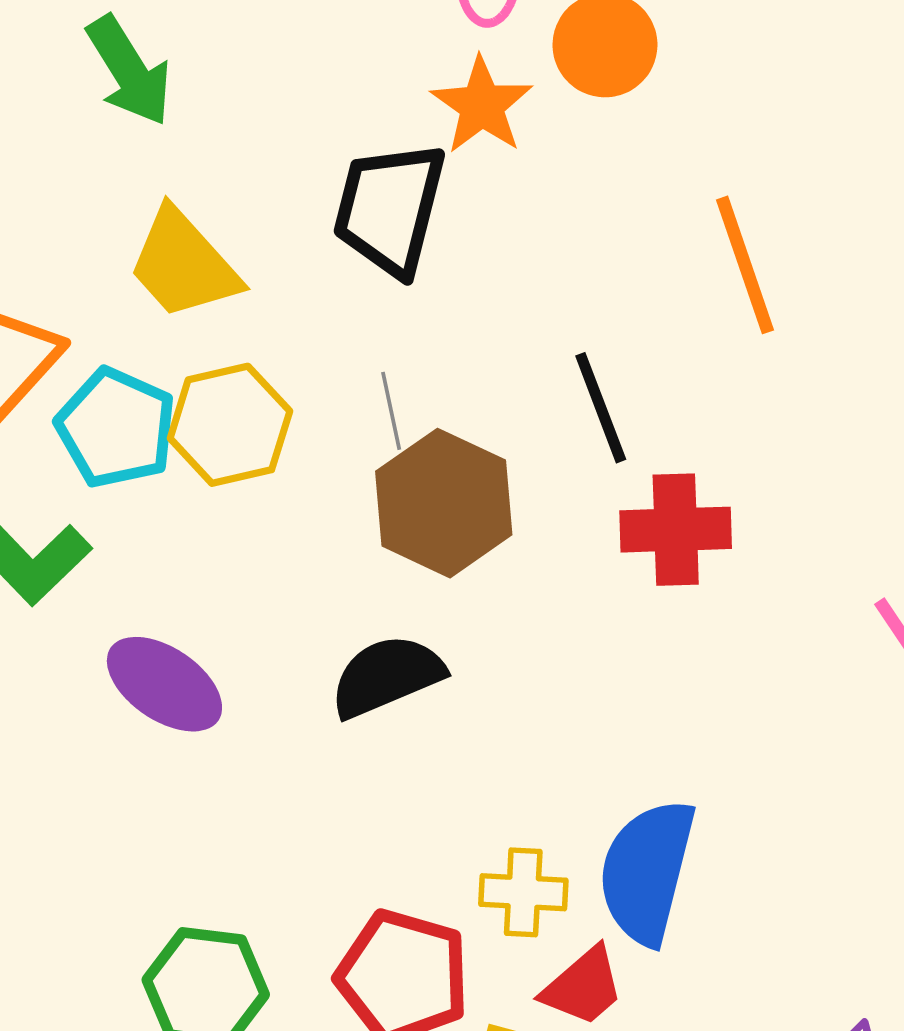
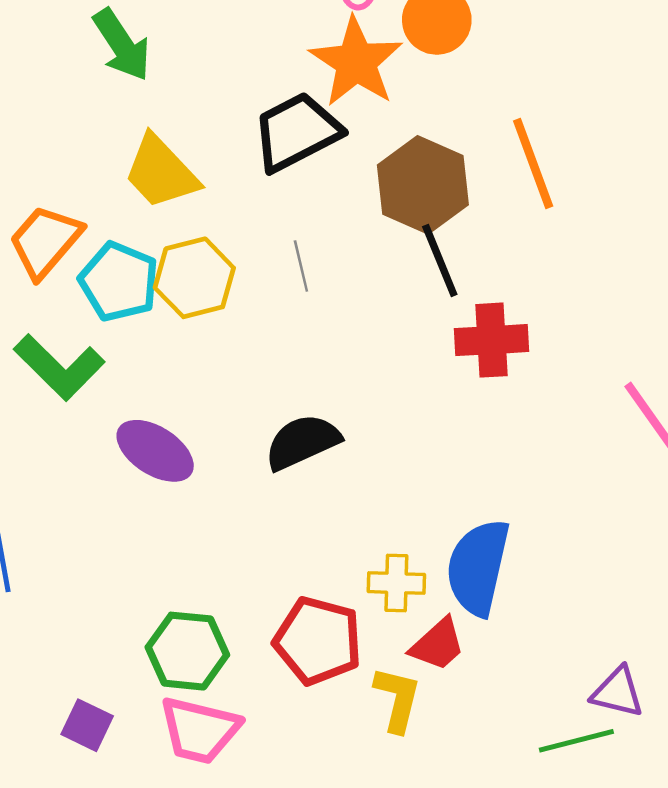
orange star: (482, 105) -> (356, 62), size x1.4
black trapezoid: (390, 209) -> (297, 132), turned 50
brown hexagon: (444, 503) -> (423, 185), moved

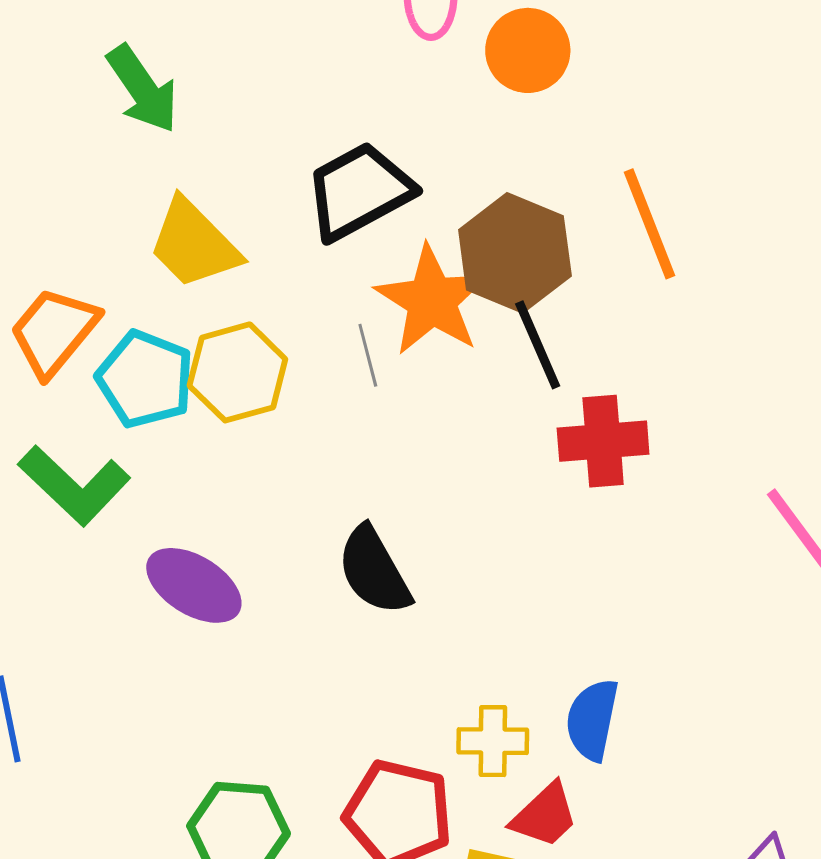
orange star: (356, 62) -> (432, 300), moved
black semicircle: (302, 442) -> (374, 571), turned -94
blue semicircle: (478, 567) -> (592, 720), size x0.7

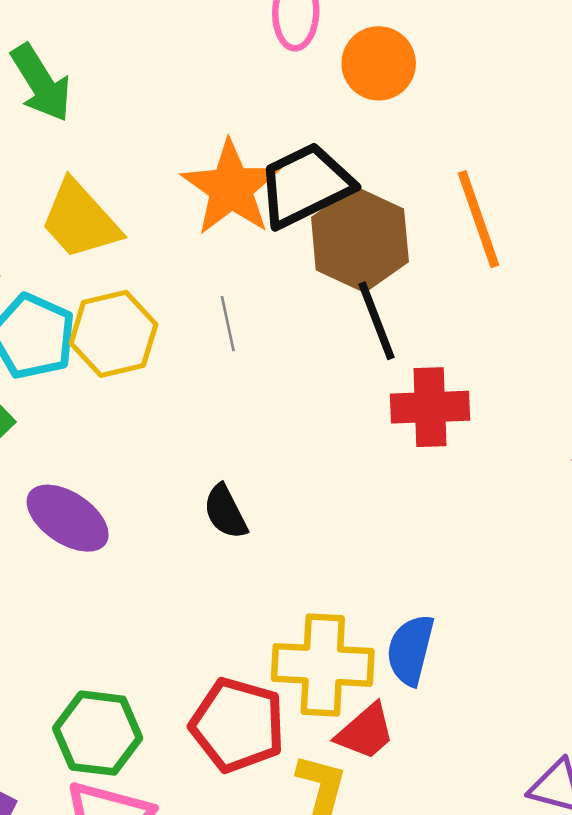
black trapezoid: (359, 191) -> (305, 185), moved
orange star: (432, 300) -> (231, 188), moved
black semicircle: (374, 571) -> (225, 512), size x0.7
yellow cross: (493, 741) -> (323, 665), size x1.6

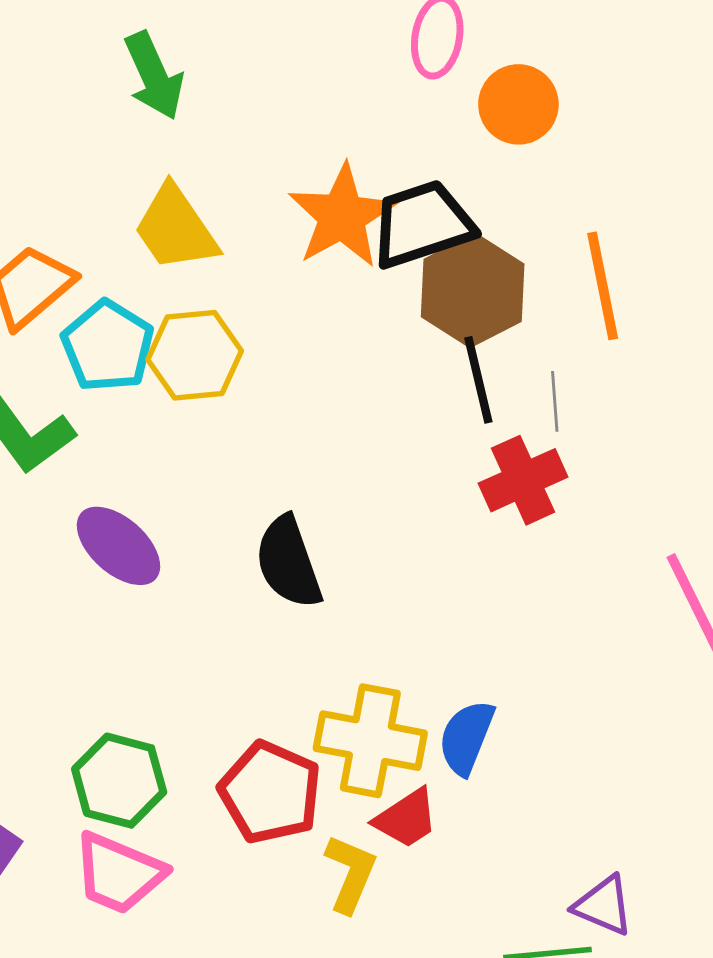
gray line: (228, 324) -> (555, 401), moved
red cross: (430, 407) -> (523, 480), turned -30
black semicircle: (225, 512) -> (288, 562), size x1.5

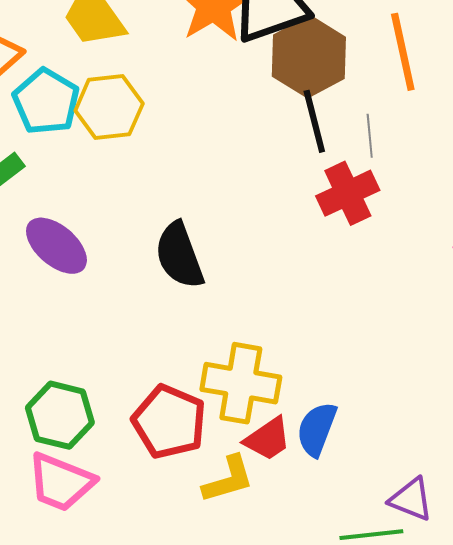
blue semicircle: (466, 737) -> (317, 429), moved
yellow L-shape: (350, 873) -> (228, 479), turned 52

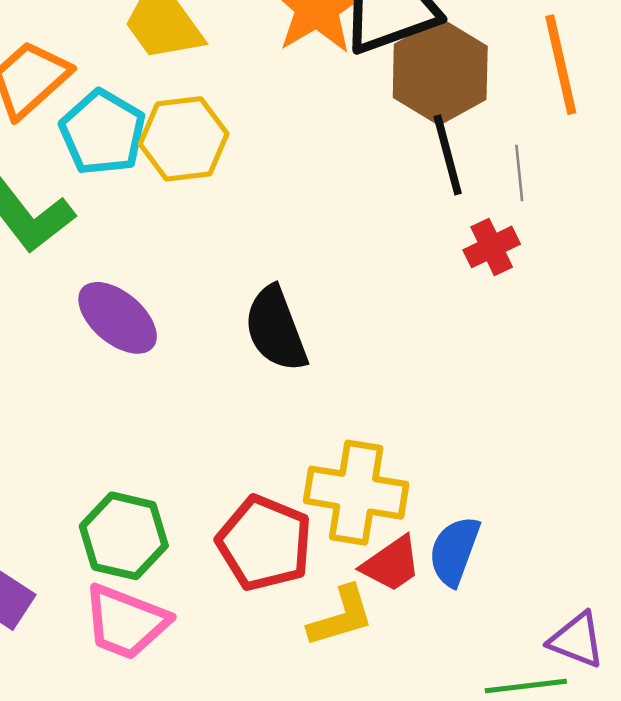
red cross: (348, 193) -> (492, 247), size x0.7

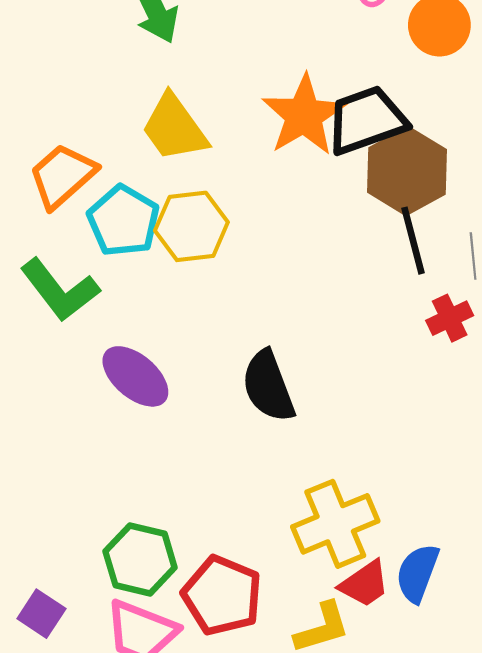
yellow cross: (356, 493) -> (335, 524), turned -32
red pentagon: (264, 543) -> (222, 596), moved

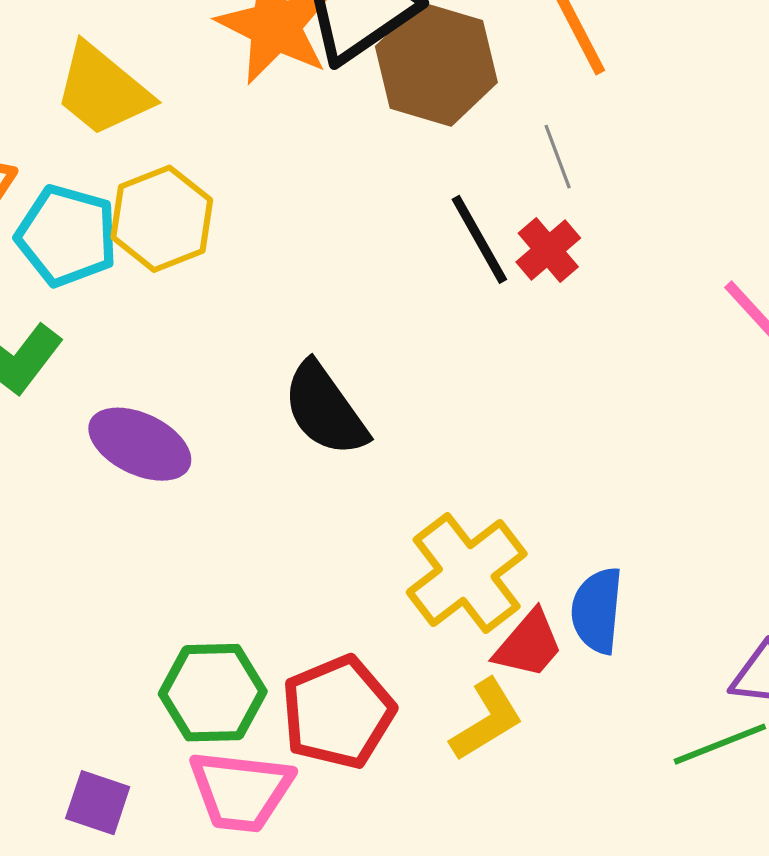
black line: (413, 241) -> (479, 239), moved
red pentagon: (222, 596) -> (338, 712), turned -30

